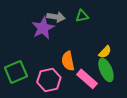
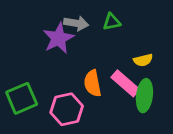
yellow semicircle: (105, 52) -> (143, 60), moved, turned 32
green ellipse: (106, 70) -> (144, 96), turned 30
pink rectangle: (87, 79) -> (125, 83), moved

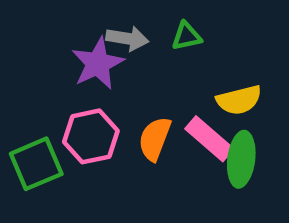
yellow semicircle: (143, 60) -> (239, 100), size x1.4
orange semicircle: (93, 83) -> (155, 139), turned 32
pink hexagon: (67, 109) -> (91, 136), moved

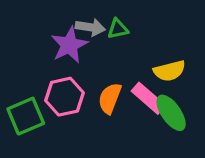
green triangle: (187, 36) -> (118, 29), moved
green ellipse: (241, 159) -> (171, 113), turned -42

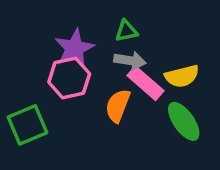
gray arrow: (90, 27) -> (130, 61), moved
pink hexagon: (64, 97) -> (69, 78), moved
pink rectangle: (148, 98) -> (146, 83), moved

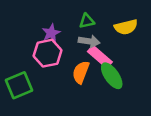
purple star: (74, 48) -> (51, 33), size x0.7
yellow semicircle: (182, 76) -> (126, 27), moved
green ellipse: (184, 121) -> (112, 76), moved

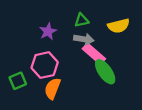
pink hexagon: (48, 53) -> (45, 65), moved
orange semicircle: (81, 72) -> (52, 89), moved
green square: (19, 85) -> (18, 81), size x0.7

